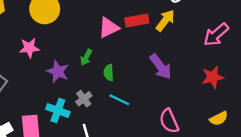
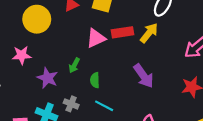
gray cross: (84, 99) -> (71, 104), turned -32

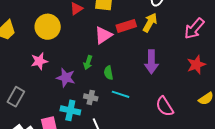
purple arrow: (144, 76) -> (151, 62), turned 45

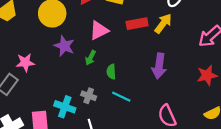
pink triangle: (103, 35) -> (99, 30), moved
pink star: (39, 61) -> (25, 62), moved
purple star: (66, 78) -> (64, 46), moved

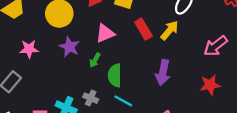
red rectangle: (137, 24) -> (143, 29), turned 66
pink star: (25, 62) -> (29, 49), moved
green semicircle: (111, 72) -> (115, 75), size x1.5

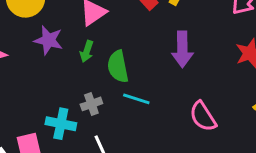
gray cross: (91, 98) -> (91, 104), turned -32

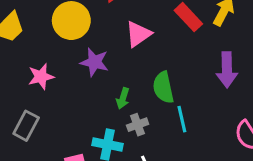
green arrow: (87, 51) -> (123, 98), moved
cyan line: (136, 99) -> (182, 119), turned 60

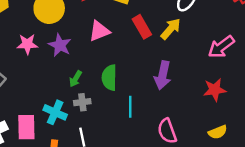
pink star: (41, 77) -> (27, 44), moved
cyan line: (182, 119) -> (130, 107), moved

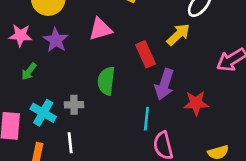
red rectangle: (142, 27) -> (146, 54), moved
green arrow: (76, 79) -> (29, 72), moved
red star: (215, 90) -> (196, 103), moved
cyan line: (130, 107) -> (146, 119), moved

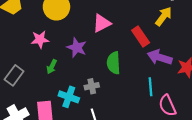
purple star: (56, 40) -> (77, 48), moved
purple arrow: (164, 84) -> (160, 57), turned 100

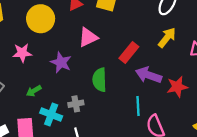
yellow arrow: (164, 16) -> (167, 38), moved
red rectangle: (141, 37) -> (129, 52), turned 72
green arrow: (52, 67) -> (34, 91), moved, turned 32

